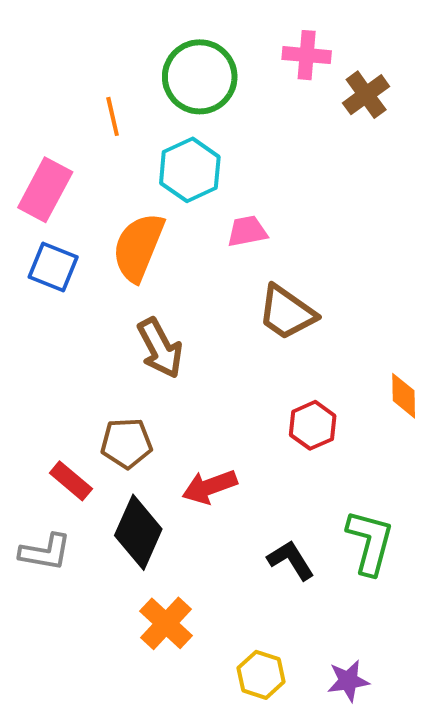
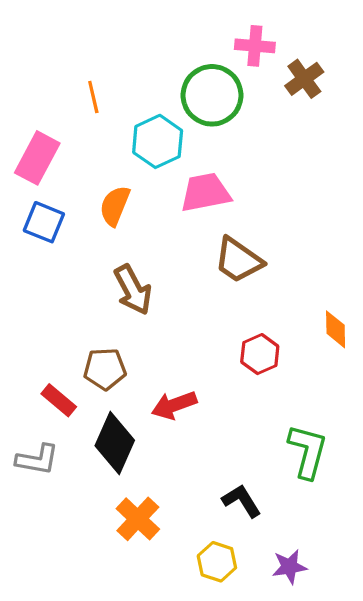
green circle: (200, 77) -> (212, 95), moved
pink trapezoid: (247, 231) -> (205, 193), size x1.5
orange semicircle: (138, 247) -> (115, 206), size x0.7
black L-shape: (291, 560) -> (242, 501), moved

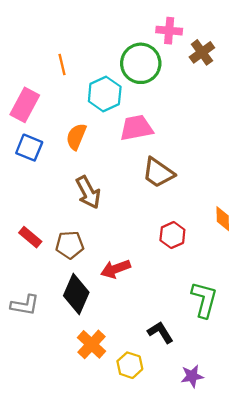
red rectangle: (59, 400) -> (30, 237), moved
yellow hexagon: (217, 562) -> (130, 365), moved

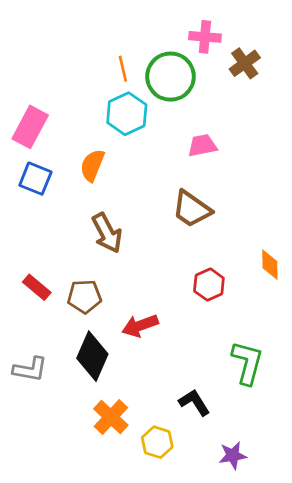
orange line: (62, 64) -> (123, 69), moved
pink trapezoid: (136, 128) -> (202, 145), moved, size x0.7

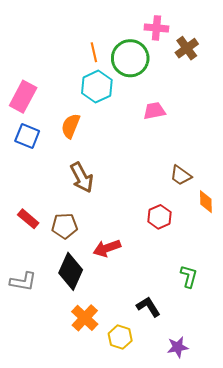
brown trapezoid: (192, 209) -> (181, 175), moved, size x0.7
green L-shape: (247, 363) -> (189, 276), size x0.7

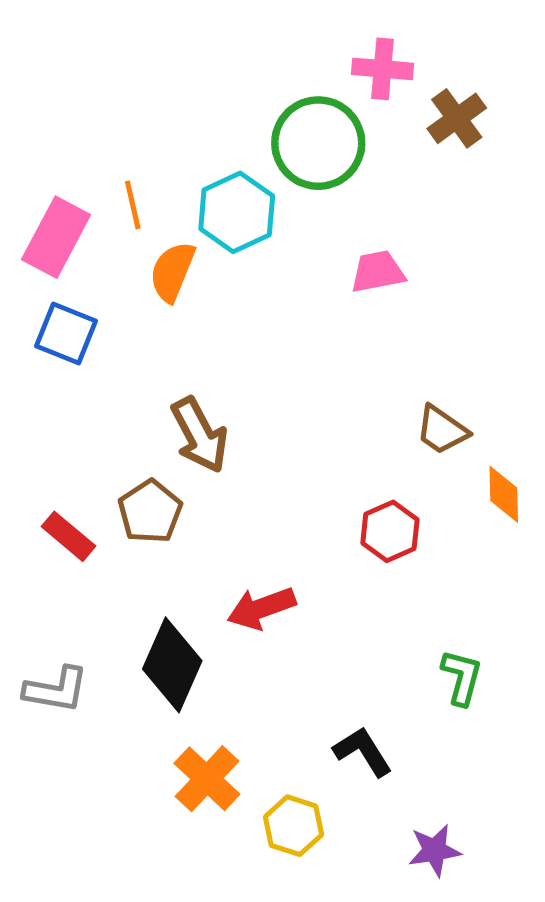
orange line: (94, 52) -> (133, 205), moved
orange semicircle: (71, 126) -> (172, 272), moved
brown pentagon: (65, 226) -> (150, 512), moved, turned -30

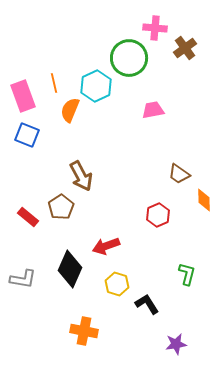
pink rectangle: (56, 237) -> (23, 96), turned -48
orange cross: (207, 779) -> (84, 331), moved, turned -32
yellow hexagon: (294, 826) -> (117, 284), moved

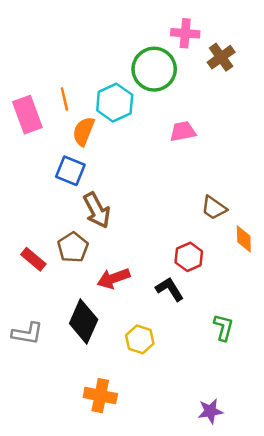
blue square: (27, 135) -> (70, 171), moved
red arrow: (106, 246) -> (113, 278), moved
black L-shape: (147, 304) -> (170, 289), moved

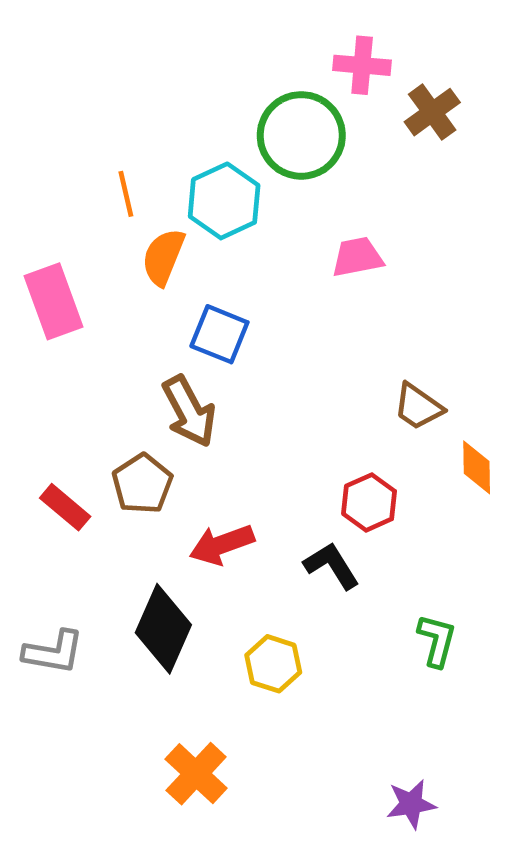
pink rectangle: (27, 115) -> (53, 301), moved
blue square: (70, 171) -> (219, 334), moved
orange cross: (100, 396) -> (196, 774), turned 32

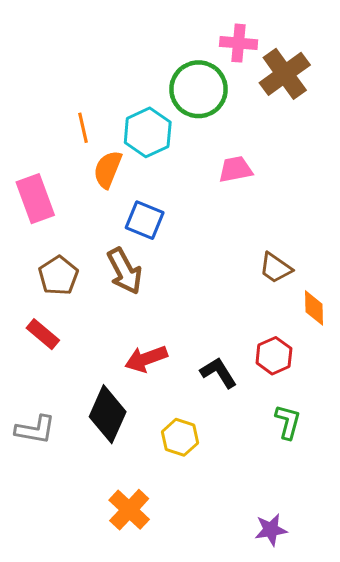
brown cross: (432, 112) -> (285, 74), size x1.4
brown pentagon: (142, 484) -> (58, 276), moved
red hexagon: (369, 502) -> (274, 356), moved

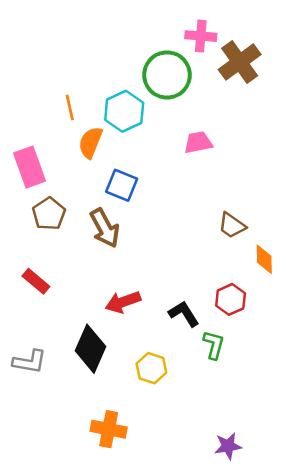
brown pentagon: (58, 276) -> (49, 214), moved
green L-shape: (288, 422) -> (214, 345), moved
orange cross: (129, 510) -> (109, 429), turned -32

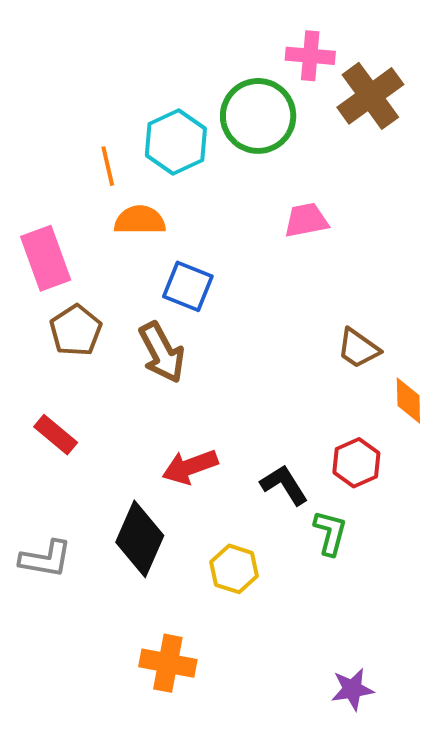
cyan hexagon: (124, 111) -> (176, 142), moved
orange semicircle: (90, 142) -> (140, 220), turned 68

